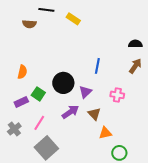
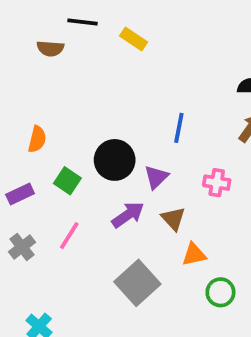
purple rectangle: (21, 102) -> (20, 194), moved
gray square: (46, 148) -> (137, 283), moved

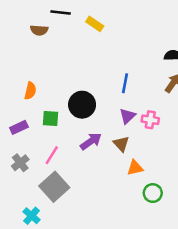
purple triangle: (156, 177) -> (127, 116), moved
green square: (67, 181) -> (50, 119), turned -30
gray square: (137, 283) -> (54, 187), moved

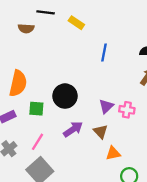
blue line: (125, 83) -> (104, 52), moved
orange semicircle: (30, 91) -> (18, 83), size x1.6

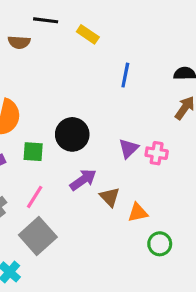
brown triangle: (101, 132) -> (110, 197), moved

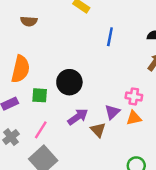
brown semicircle: (19, 42) -> (29, 21), moved
purple triangle: (128, 148) -> (112, 112), moved
orange triangle: (138, 213) -> (134, 118), moved

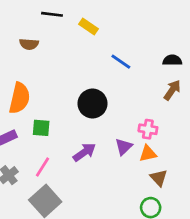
blue line: (110, 37) -> (121, 62), turned -66
black circle: (69, 82) -> (92, 104), moved
brown triangle: (98, 130) -> (159, 178), moved

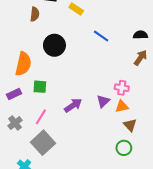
brown semicircle: (29, 44) -> (35, 14), moved, turned -88
black circle: (92, 104) -> (54, 45), moved

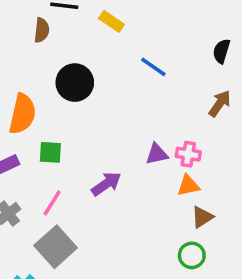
black semicircle: (140, 35) -> (221, 51), moved, turned -72
purple triangle: (103, 101) -> (157, 154), moved, turned 32
brown triangle: (130, 125) -> (202, 217), turned 40

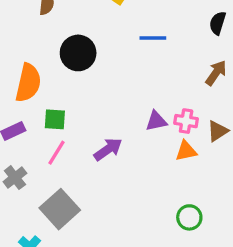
blue line: (153, 67) -> (153, 38), turned -35
pink line: (52, 203) -> (56, 153), moved
brown triangle: (202, 217) -> (218, 131), moved

